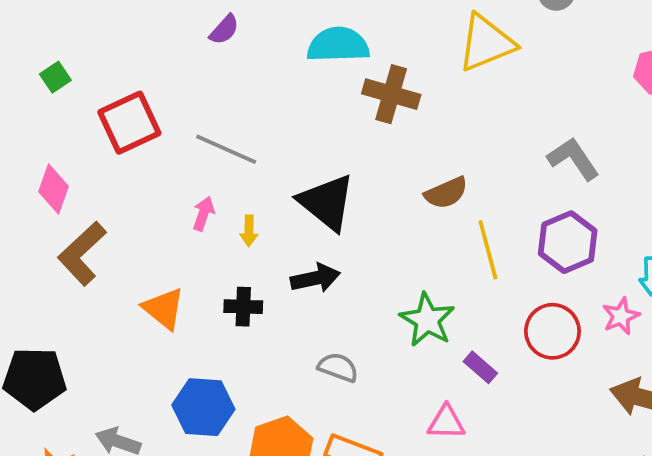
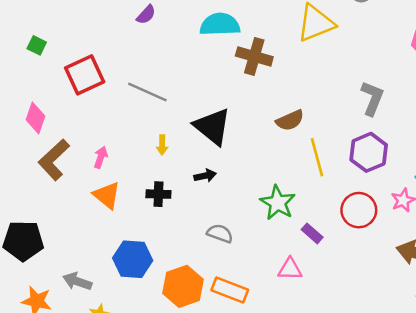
green square: (55, 77) -> (37, 45), turned -30
gray L-shape: (573, 159) -> (372, 98), turned 56
pink arrow: (203, 214) -> (101, 157), moved
black arrow: (315, 278) -> (205, 176), size x0.7

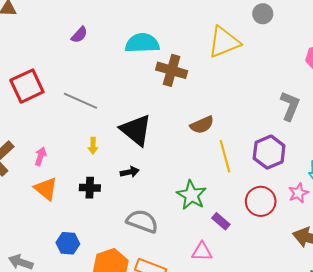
gray L-shape: (372, 98) -> (290, 106), moved
gray semicircle: (220, 233) -> (142, 221), size x1.4
blue hexagon: (133, 259) -> (68, 243), size x0.7

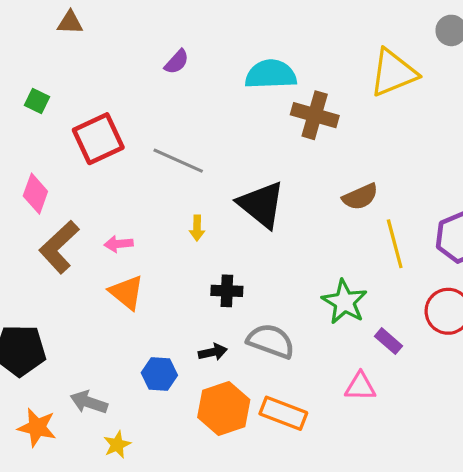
pink arrow: (41, 156) -> (119, 244), turned -114
black arrow: (130, 172) -> (213, 352), moved
black cross: (90, 188) -> (227, 291), moved

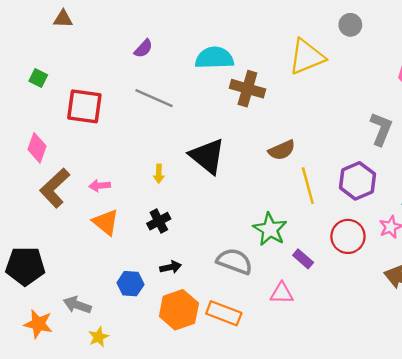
red square: (98, 139) -> (84, 106), turned 33
gray line: (178, 161) -> (154, 98), moved
black cross: (227, 291) -> (159, 221), moved, turned -30
gray semicircle: (271, 341) -> (234, 261), moved

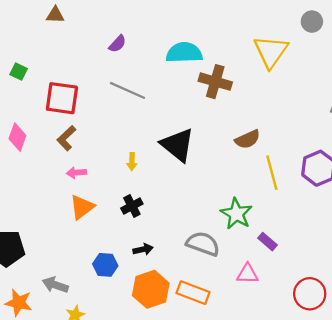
brown triangle: (63, 19) -> (55, 15), moved
yellow triangle: (307, 57) -> (271, 52), turned -33
brown L-shape: (55, 188) -> (66, 138), moved, size x0.7
orange triangle: (106, 222) -> (82, 207), turned 44
red circle: (348, 236) -> (310, 294), moved

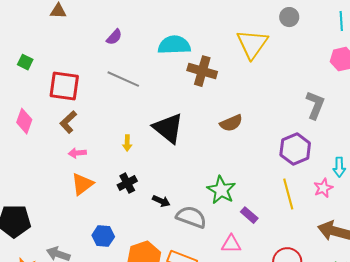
yellow line: (272, 173) -> (288, 194), moved
black arrow: (143, 249) -> (161, 201), moved, turned 36

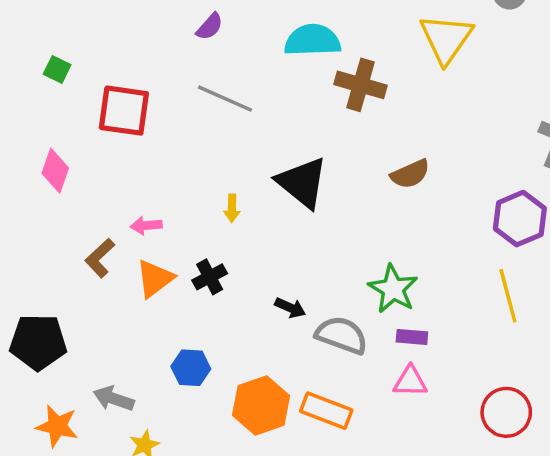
brown L-shape: (68, 122) -> (100, 258), moved
black cross: (127, 183) -> (210, 277), moved
purple rectangle: (249, 215) -> (412, 337), moved, turned -36

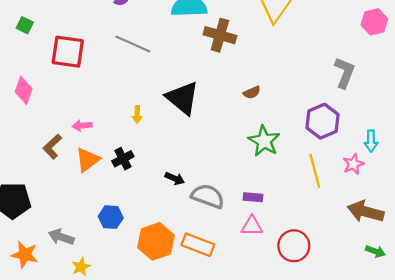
brown semicircle: (410, 174) -> (252, 92), size x0.7
green star: (393, 289) -> (264, 141), moved
red circle: (506, 412) -> (294, 246), moved

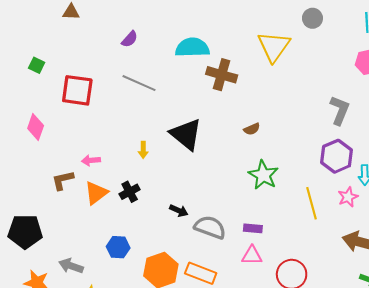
purple hexagon: (322, 121) -> (337, 156), moved
brown L-shape: (52, 147) -> (63, 180), turned 30

